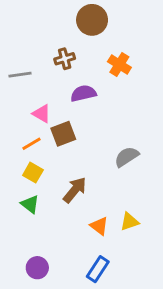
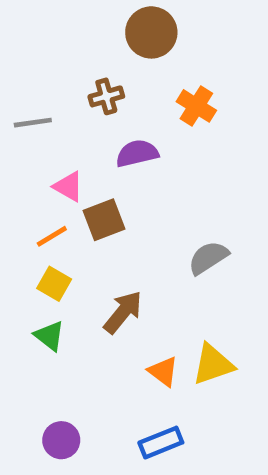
yellow triangle: (129, 222) -> (213, 364), size x1.4
blue rectangle: (98, 269) -> (161, 443), turned 35

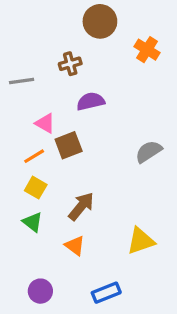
orange cross: (196, 106) -> (147, 50), moved
gray semicircle: (208, 258) -> (149, 152), moved
orange triangle: (163, 371) -> (75, 246), moved

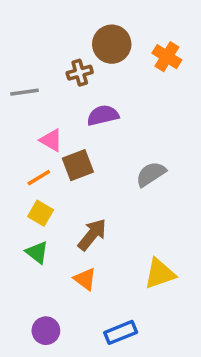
brown circle: (100, 21) -> (112, 44), moved
gray semicircle: (149, 152) -> (151, 174), moved

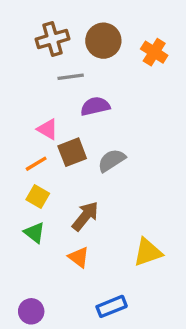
brown cross: (80, 73) -> (52, 39), moved, size x1.4
gray line: (25, 92) -> (71, 77), moved
gray semicircle: (151, 174) -> (112, 160), moved
purple circle: (46, 331) -> (31, 311), moved

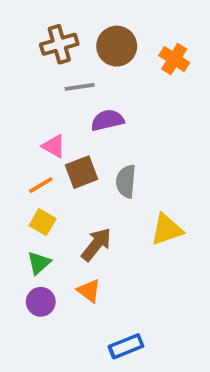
gray semicircle: (112, 160) -> (126, 181), turned -52
green triangle: (34, 233) -> (39, 263), turned 40
yellow triangle: (148, 252) -> (167, 230), moved
purple circle: (31, 311) -> (41, 302), moved

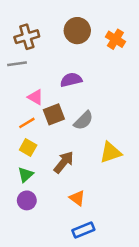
brown cross: (59, 44) -> (27, 37), moved
gray line: (80, 87) -> (17, 64), moved
gray semicircle: (126, 181) -> (83, 120), turned -140
orange triangle: (89, 291) -> (77, 198), moved

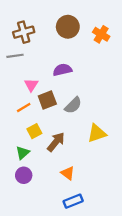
pink triangle: (35, 97) -> (31, 85), turned 32
yellow square: (28, 148) -> (34, 131), moved, turned 32

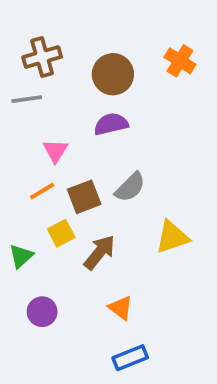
brown circle: (68, 27) -> (113, 74), moved
brown square: (47, 100) -> (84, 197), moved
green triangle: (23, 153) -> (21, 256), moved

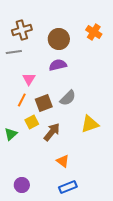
orange line: (42, 191) -> (22, 100), turned -32
purple circle: (42, 312) -> (22, 185), moved

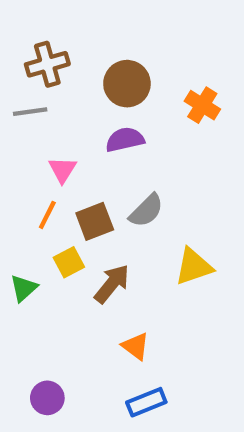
orange cross: (94, 32) -> (202, 105), moved

